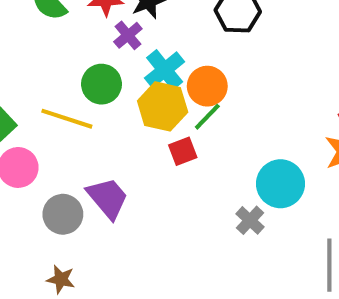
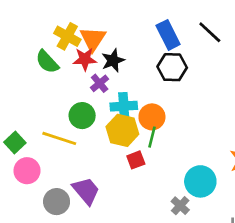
cyan cross: (165, 70) -> (124, 106), turned 35
green line: (207, 117) -> (152, 137), turned -30

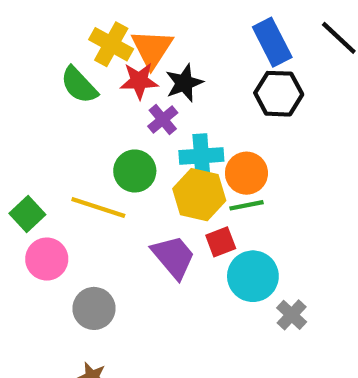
green line: (152, 137) -> (246, 205), turned 65
cyan circle: (200, 181) -> (253, 276), moved
purple trapezoid: (86, 191) -> (173, 257), moved

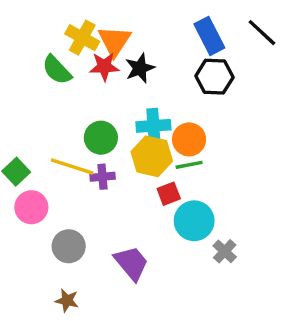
purple cross: (163, 119) -> (103, 177), moved, turned 35
purple trapezoid: (173, 257) -> (131, 263), moved

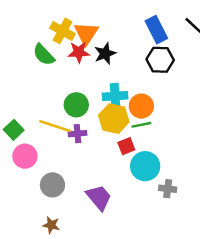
gray cross: (225, 251) -> (168, 189), turned -36

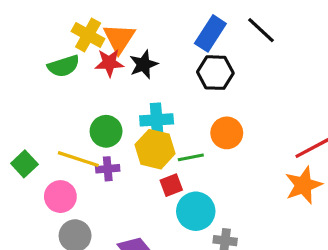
blue rectangle: (156, 30) -> (210, 33), turned 60
green semicircle: (44, 55) -> (64, 66), turned -65
orange circle: (141, 106) -> (227, 133), moved
pink circle: (25, 156) -> (60, 197), moved

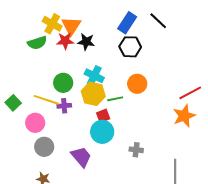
black star: (144, 64) -> (86, 42), turned 30
cyan cross: (157, 120) -> (94, 76), turned 30
cyan circle: (196, 211) -> (102, 132), moved

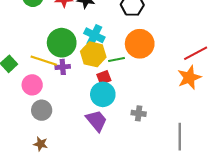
green circle: (63, 83) -> (62, 43), size x1.4
orange circle: (137, 84) -> (140, 44), size x1.4
purple trapezoid: (81, 157) -> (96, 121), moved

